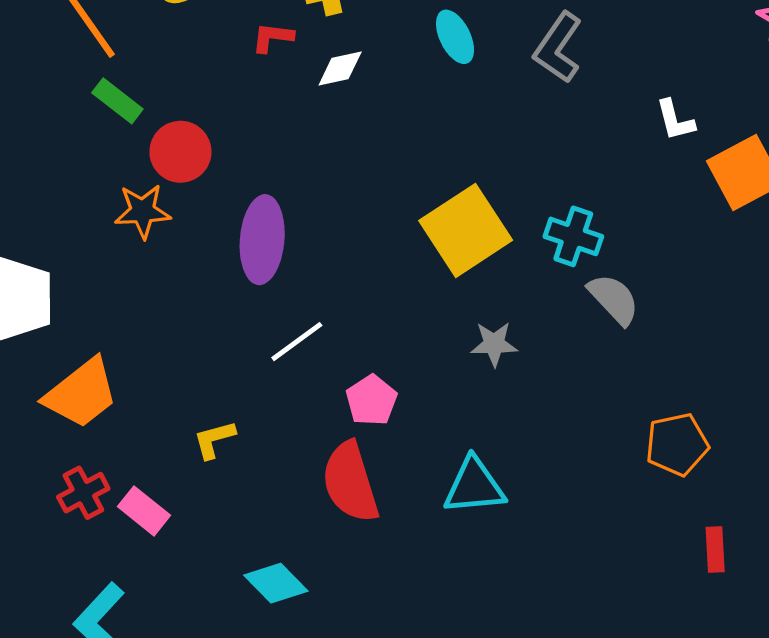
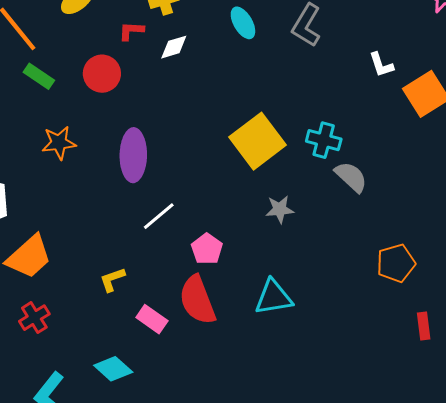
red circle: (180, 152) -> (102, 74), moved
pink rectangle: (144, 511) -> (152, 319), moved
cyan diamond: (276, 583) -> (113, 369), moved

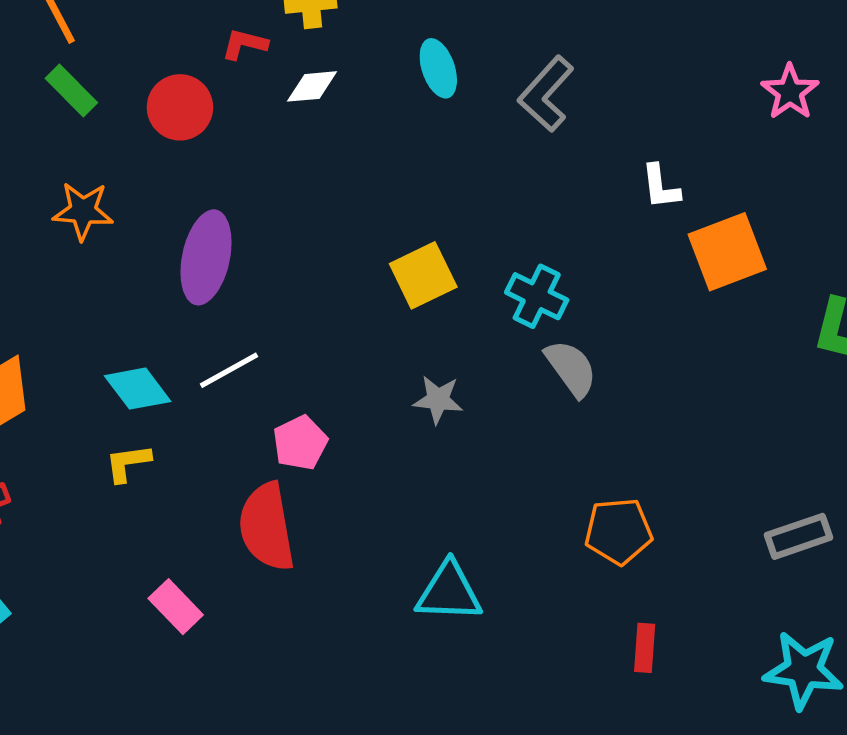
yellow square: (258, 141) -> (423, 275), size x0.7
cyan triangle: (273, 297) -> (449, 592), moved
pink rectangle: (152, 319) -> (176, 607), moved
cyan diamond: (113, 369) -> (138, 389), moved

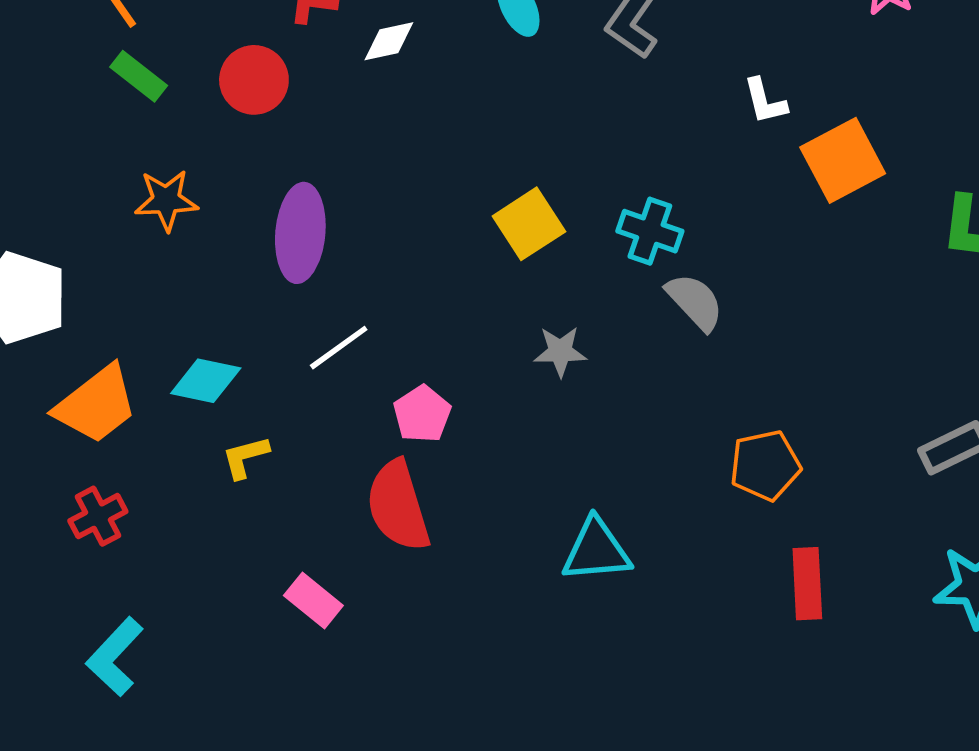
cyan diamond: (138, 389) -> (206, 381), moved, turned -34
red rectangle: (645, 648) -> (807, 584), size x1.4

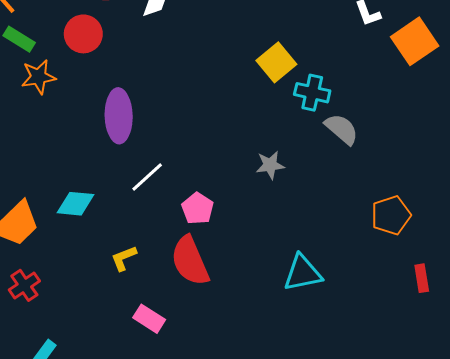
orange star: (166, 200) -> (38, 77), moved
yellow square: (529, 224) -> (276, 62), moved
yellow L-shape: (245, 457) -> (124, 258), moved
red rectangle: (807, 584) -> (422, 278), size x0.7

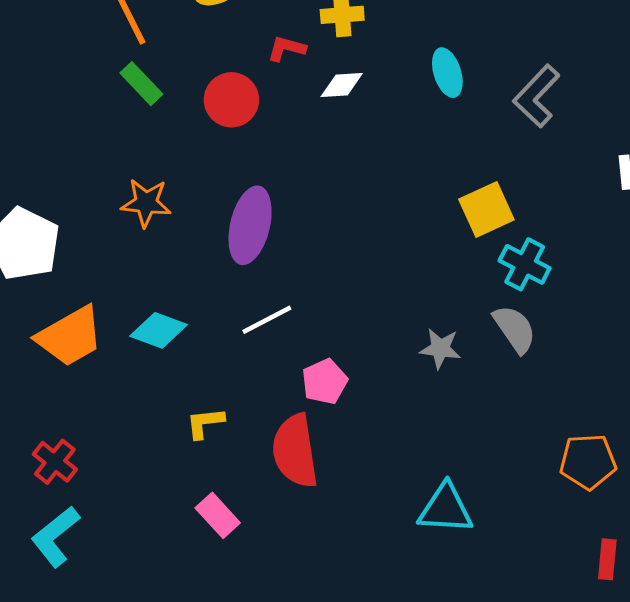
orange star: (38, 77) -> (146, 203), moved
gray semicircle: (342, 129) -> (515, 329), moved
red cross: (24, 285) -> (55, 462), moved, turned -32

